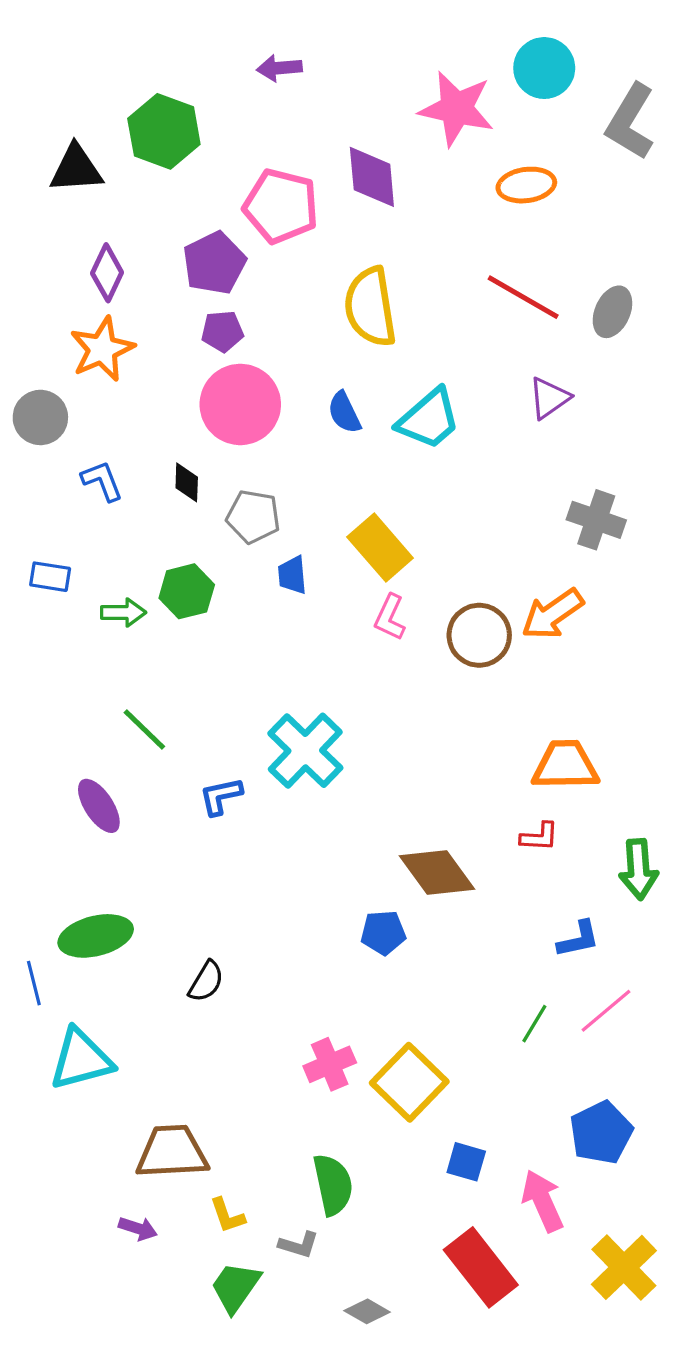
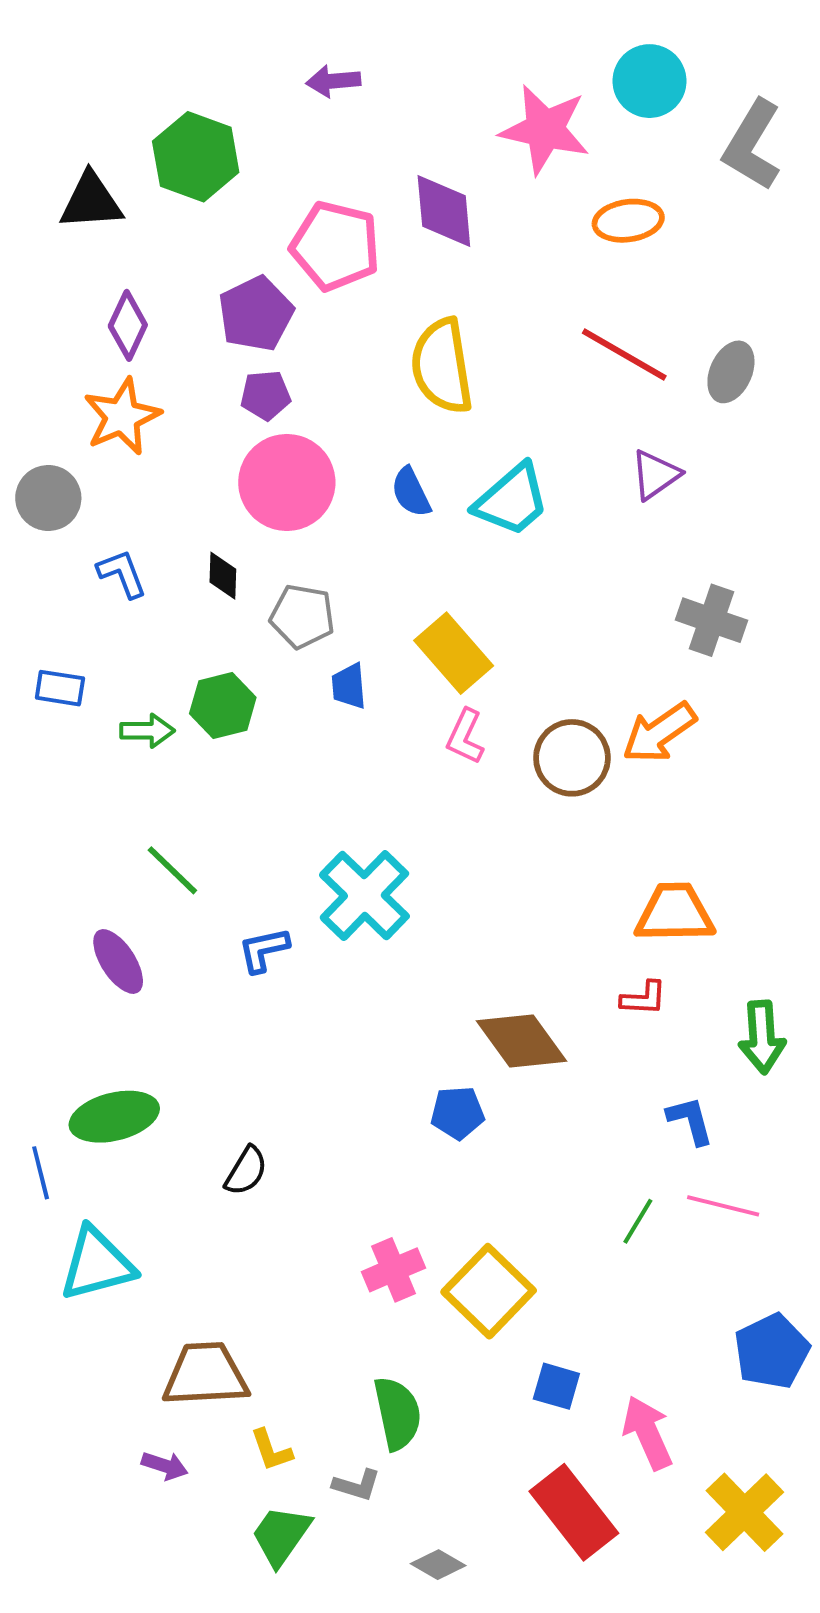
blue L-shape: (578, 939) -> (690, 1121), turned -93
pink line: (606, 1011) -> (723, 1206), turned 54
blue pentagon: (601, 1133) -> (772, 1351), moved

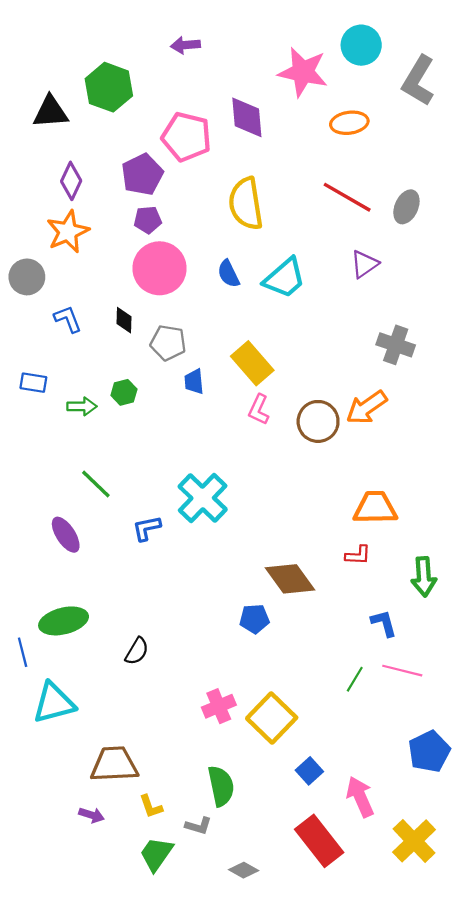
green hexagon: (223, 706) -> (124, 392), size x0.7
blue square: (556, 1386) -> (309, 771), turned 32

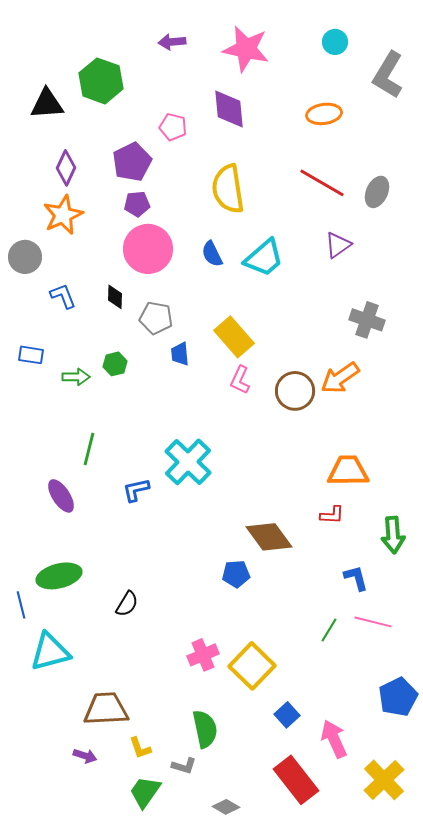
cyan circle: (361, 45) -> (335, 42), size x0.7
pink star: (303, 72) -> (246, 49), moved
pink pentagon: (186, 137) -> (173, 127), size x0.6
green line: (96, 484) -> (89, 449), turned 60

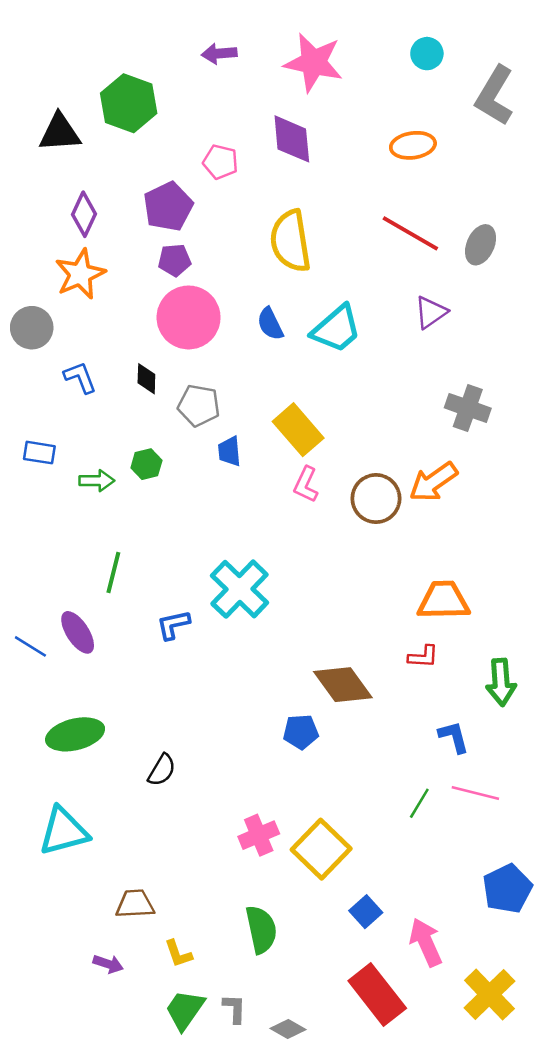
blue line: (21, 605) -> (30, 646), moved, turned -44
brown trapezoid: (106, 709) -> (135, 904), size x0.7
gray L-shape: (184, 766) -> (234, 1009), moved, turned -105

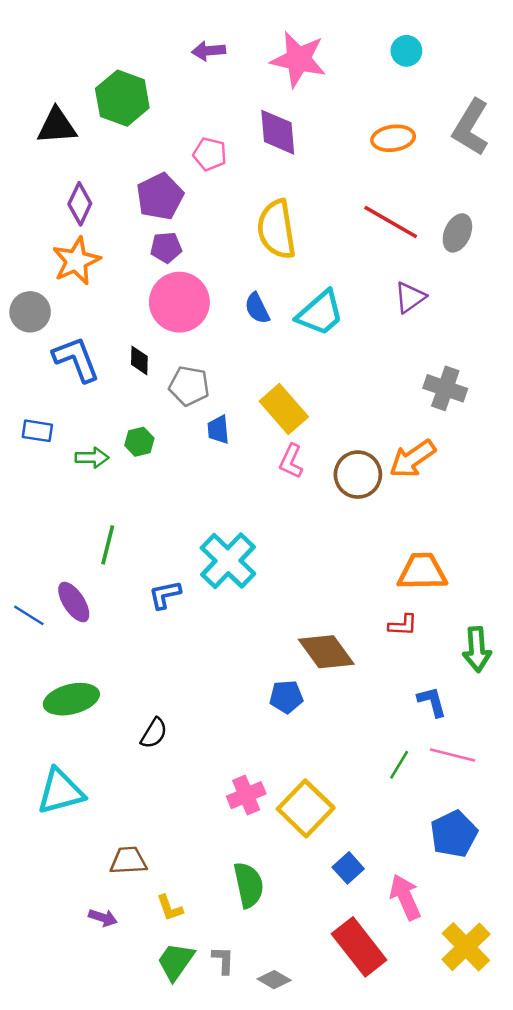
gray L-shape: (495, 96) -> (471, 127), moved
blue L-shape: (80, 377) -> (76, 359), size x1.5
blue pentagon: (507, 889) -> (454, 834), moved

